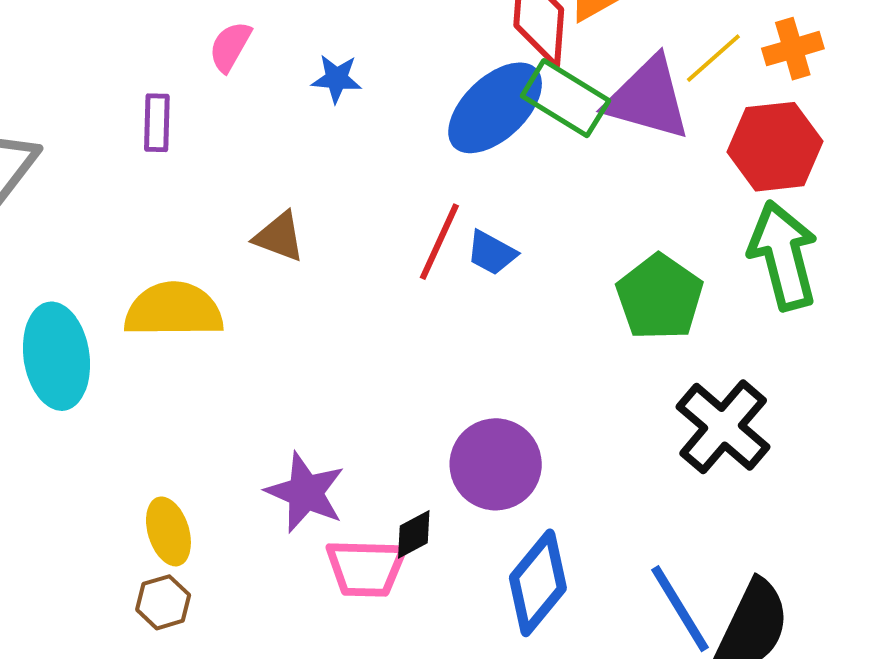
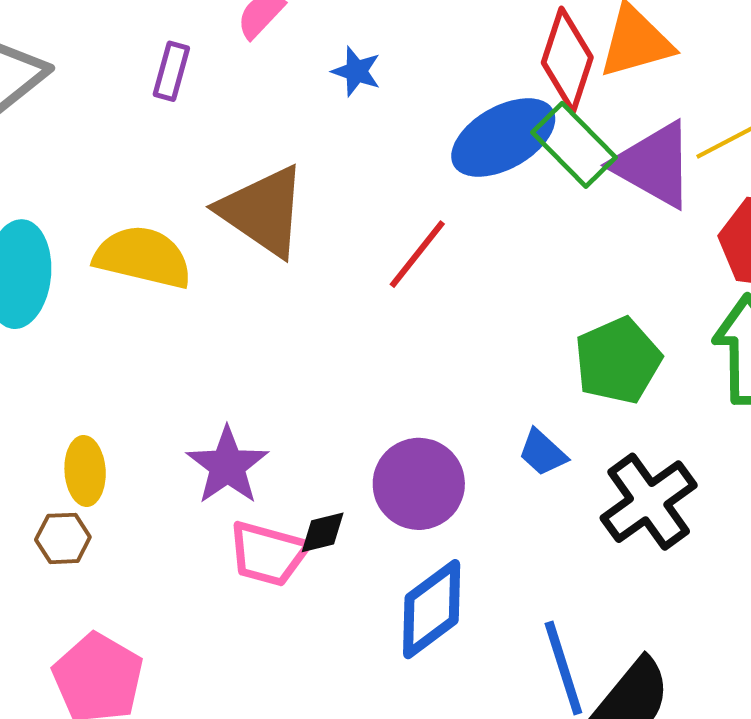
brown triangle: (279, 237) -> (263, 211), size x1.8
blue trapezoid: (492, 253) -> (543, 453), moved

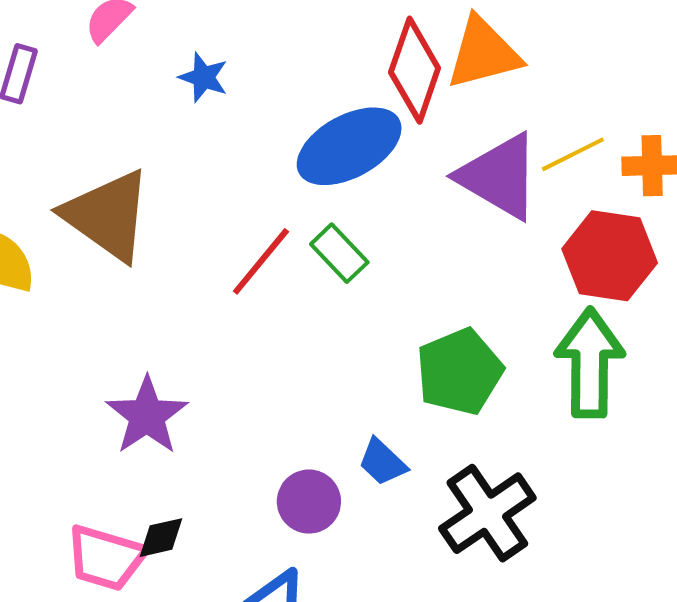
green rectangle: (574, 145) -> (339, 253), moved, size x0.7
purple star: (227, 466) -> (147, 416), moved
purple circle: (419, 484) -> (309, 502), moved, size x0.7

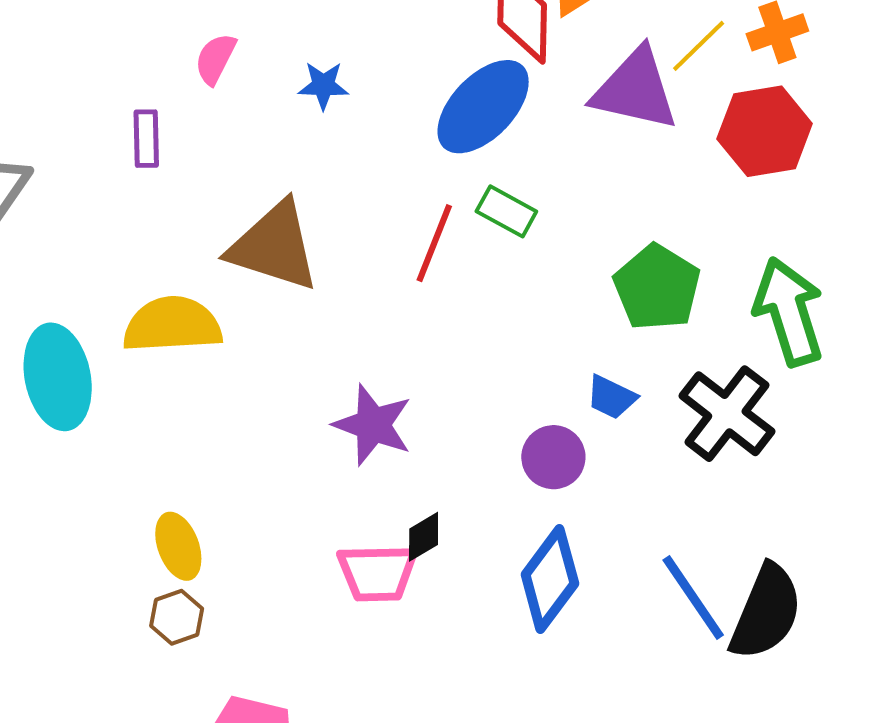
green arrow: (590, 363) -> (789, 312), moved

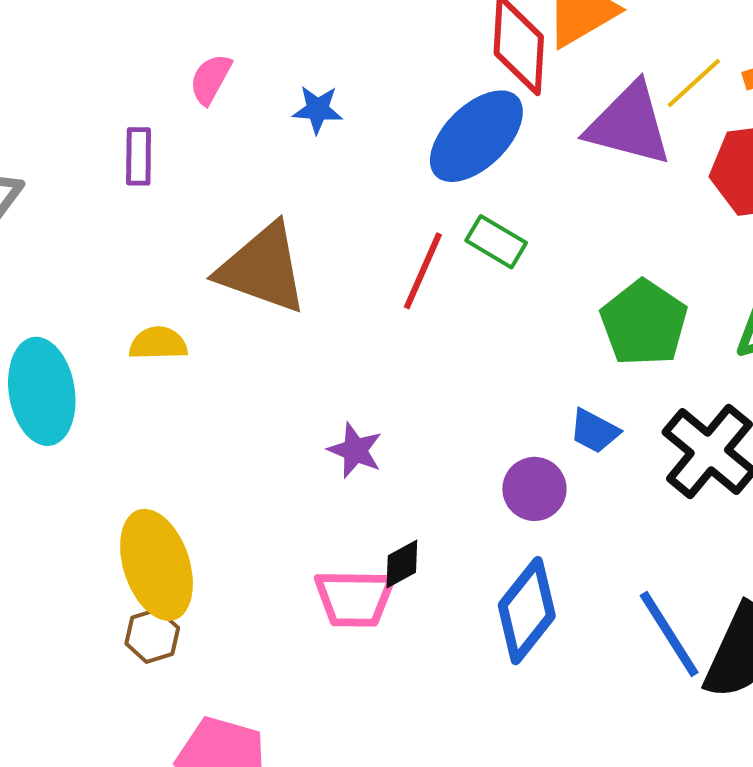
yellow semicircle: (172, 325) -> (158, 343), size x0.6
purple star: (373, 425) -> (355, 450), size x0.7
yellow ellipse: (178, 546) -> (157, 565), size x1.6

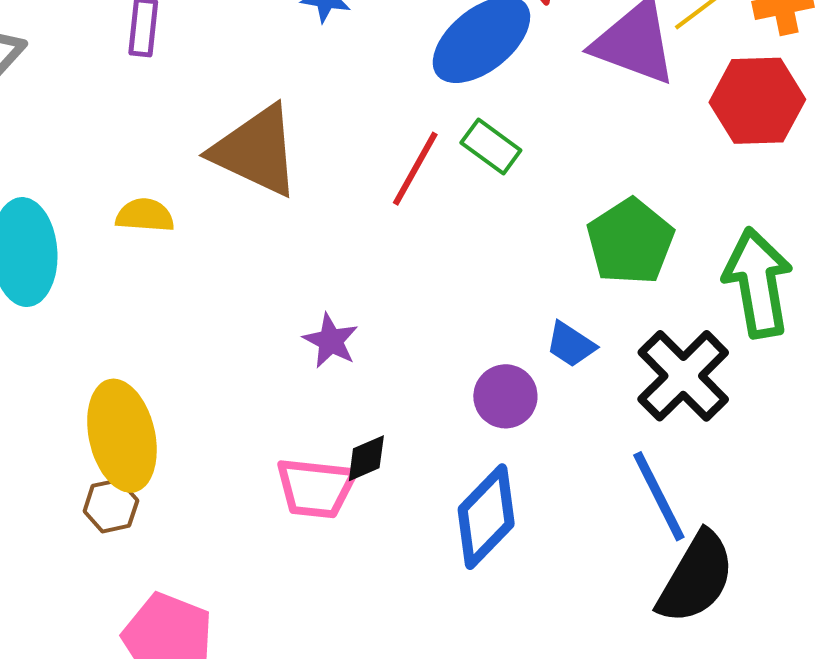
blue line: (669, 634) -> (659, 496), moved

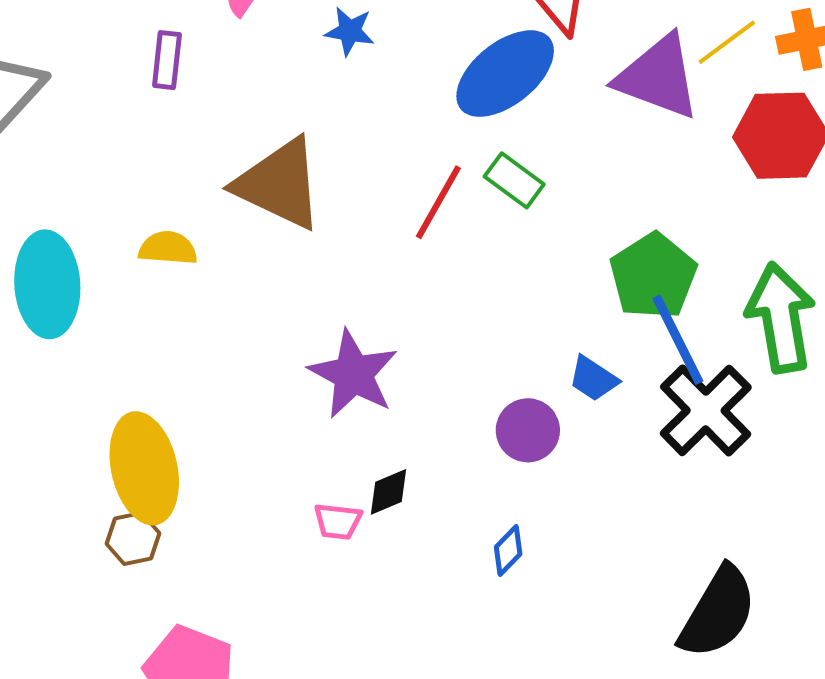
purple star: (331, 341) -> (353, 374), size x1.6
pink trapezoid: (316, 488) -> (338, 521), size x0.6
blue line: (659, 496) -> (678, 340), moved
blue diamond: (486, 517) -> (508, 551), size x0.5

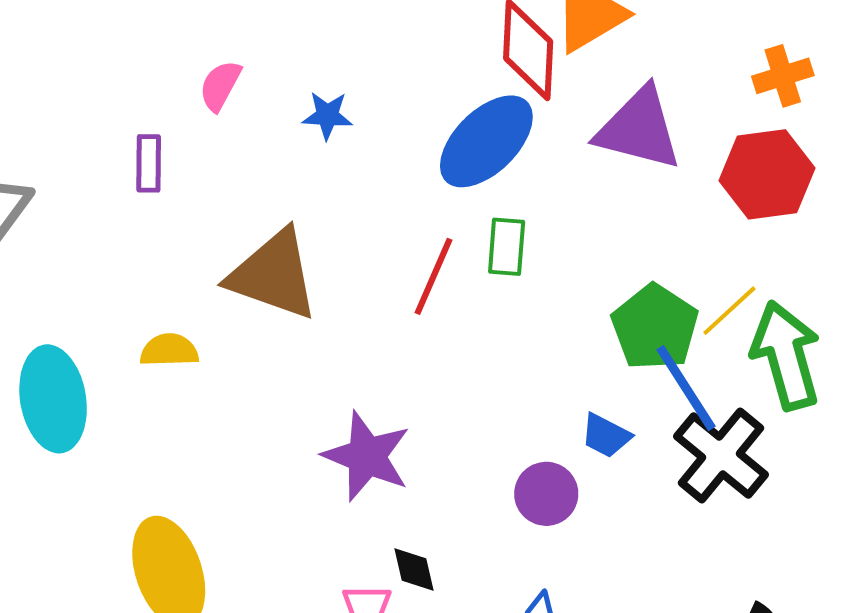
yellow line: (727, 42) -> (729, 311), moved
green rectangle: (514, 180) -> (507, 247), turned 64
black diamond: (388, 492) -> (414, 570), turned -74

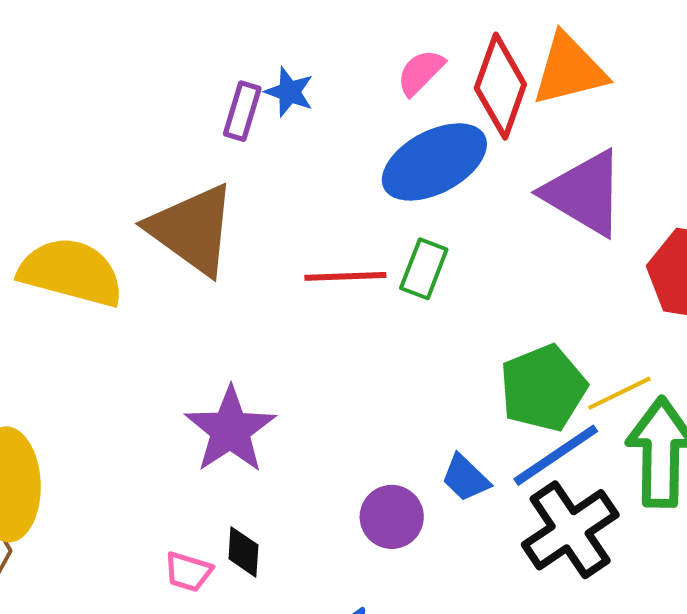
pink semicircle: (220, 86) -> (421, 72), moved
purple rectangle: (149, 163) -> (242, 111), moved
red line: (434, 276) -> (345, 276), turned 48
yellow semicircle: (169, 350) -> (71, 272), size x1.8
blue line: (686, 388) -> (556, 455), turned 72

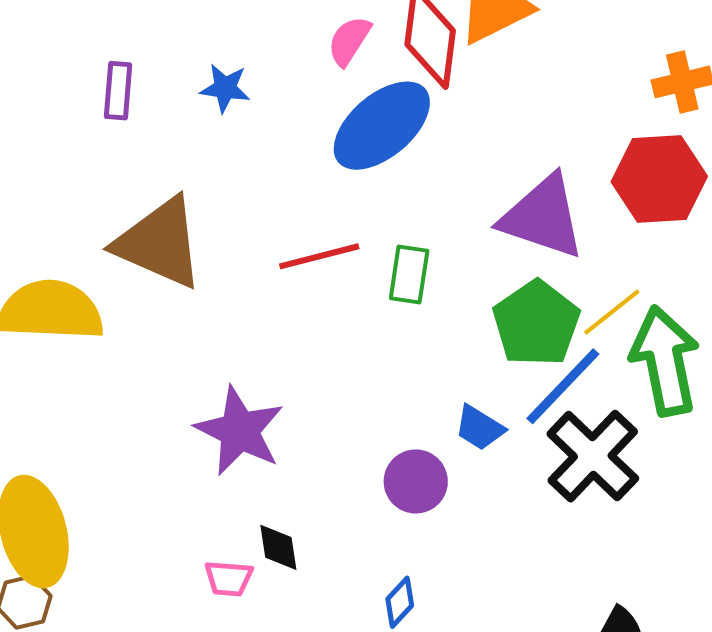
purple rectangle: (242, 111) -> (118, 91), moved
purple triangle: (584, 193) -> (543, 217), moved
green rectangle: (424, 269) -> (409, 275), moved

